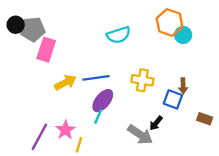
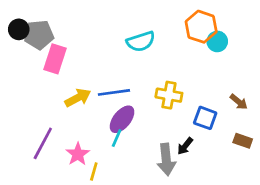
brown arrow: (183, 86) -> (239, 102), moved, turned -49
gray arrow: (140, 135) -> (166, 159), turned 50
purple line: (39, 137) -> (43, 143), moved

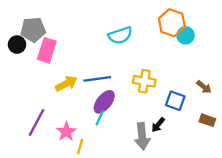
black circle: (19, 29) -> (17, 45), moved

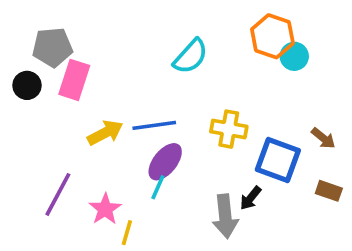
cyan semicircle: (120, 35) -> (191, 56), turned -30
black circle: (17, 45) -> (27, 85), moved
blue square: (175, 101) -> (278, 160), size x1.4

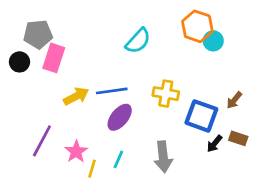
brown arrow: (323, 138) -> (234, 100), turned 90
cyan line: (158, 187) -> (118, 159), moved
black arrow: (251, 198) -> (215, 144), moved

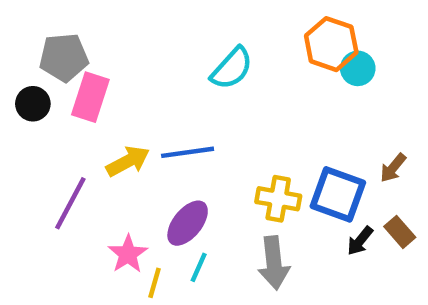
yellow cross: (166, 94) -> (278, 199), moved
purple ellipse: (120, 117) -> (188, 223), moved
brown rectangle: (238, 138) -> (400, 232), turned 30
purple line: (42, 141) -> (70, 203), moved

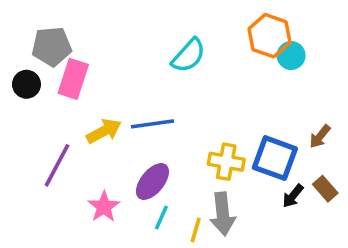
yellow line: (154, 283) -> (196, 230), moved

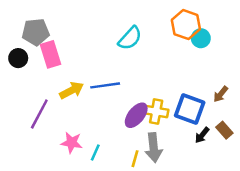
pink rectangle: (73, 79) -> (50, 54), turned -35
purple ellipse: (152, 181) -> (136, 115), moved
pink star: (104, 207) -> (72, 143), turned -30
cyan line: (161, 217) -> (95, 153), moved

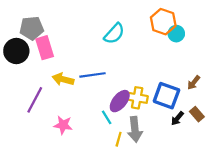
black circle: (18, 58) -> (16, 51), size x1.5
yellow arrow: (72, 90) -> (63, 79), turned -138
cyan line: (95, 153) -> (107, 117), moved, turned -56

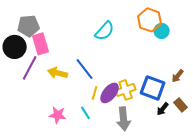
blue line: (92, 75) -> (85, 69), turned 60
yellow cross: (137, 98) -> (126, 90), turned -30
purple line: (35, 100) -> (30, 68), moved
cyan line: (107, 117) -> (86, 113), moved
yellow line: (119, 139) -> (95, 93), moved

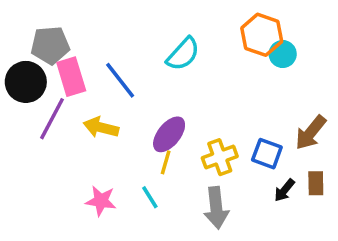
blue line: (85, 69) -> (120, 80), moved
brown arrow: (178, 76) -> (311, 133), size x1.5
blue square: (153, 88) -> (267, 154), size x0.7
purple ellipse: (110, 93) -> (169, 134), moved
brown rectangle: (181, 105) -> (316, 183), turned 40

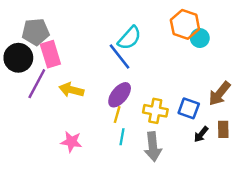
blue line: (120, 80) -> (120, 57), moved
yellow cross: (220, 157) -> (155, 111), turned 30
cyan line: (150, 197) -> (122, 137), moved, turned 42

